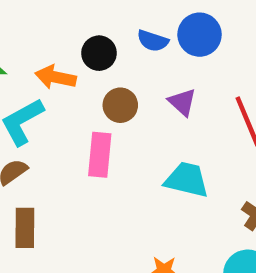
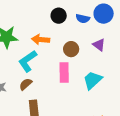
black circle: (99, 53) -> (59, 16), moved
cyan trapezoid: (187, 180) -> (93, 80), moved, turned -50

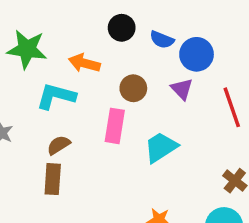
blue circle: (104, 14) -> (197, 54), moved
cyan L-shape: (28, 61) -> (56, 96), turned 40
brown semicircle: (26, 84) -> (59, 145), moved

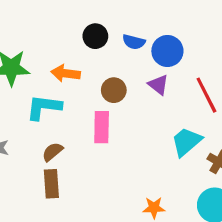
cyan trapezoid: (161, 147) -> (186, 142), moved

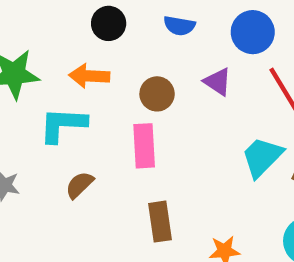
black circle: (95, 36) -> (109, 23), moved
blue circle: (167, 51) -> (253, 32), moved
brown rectangle: (51, 184) -> (160, 222), moved

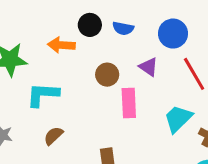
black circle: (109, 23) -> (90, 25), moved
orange arrow: (89, 76) -> (61, 45), moved
pink rectangle: (144, 146) -> (129, 103), moved

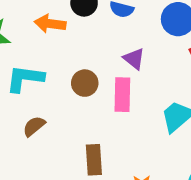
purple triangle: (149, 67) -> (134, 59), moved
brown circle: (107, 75) -> (85, 83), moved

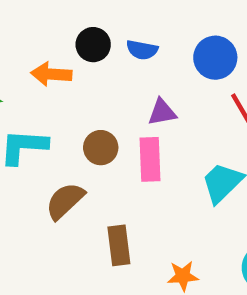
purple triangle: (134, 59) -> (162, 112), turned -45
brown semicircle: (34, 126) -> (65, 201), moved, size x1.4

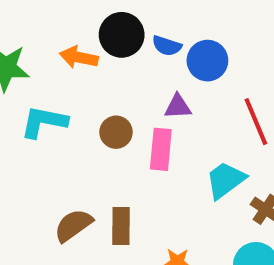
black circle: (93, 45) -> (122, 35), size x1.4
blue circle: (215, 58) -> (207, 61), moved
brown semicircle: (65, 201) -> (73, 225), moved

